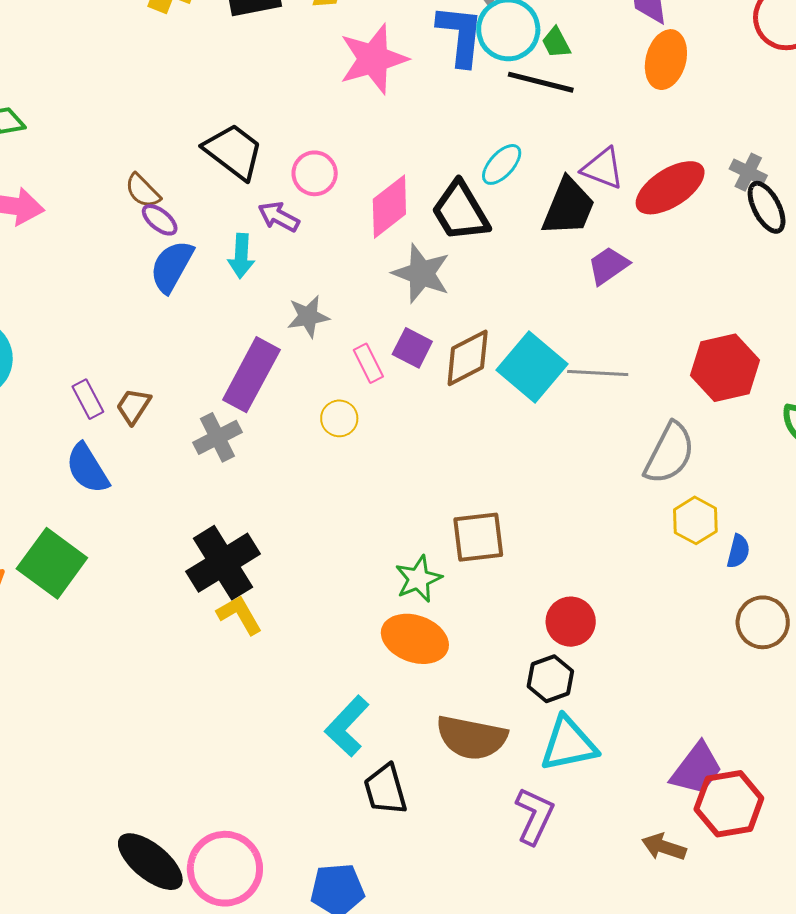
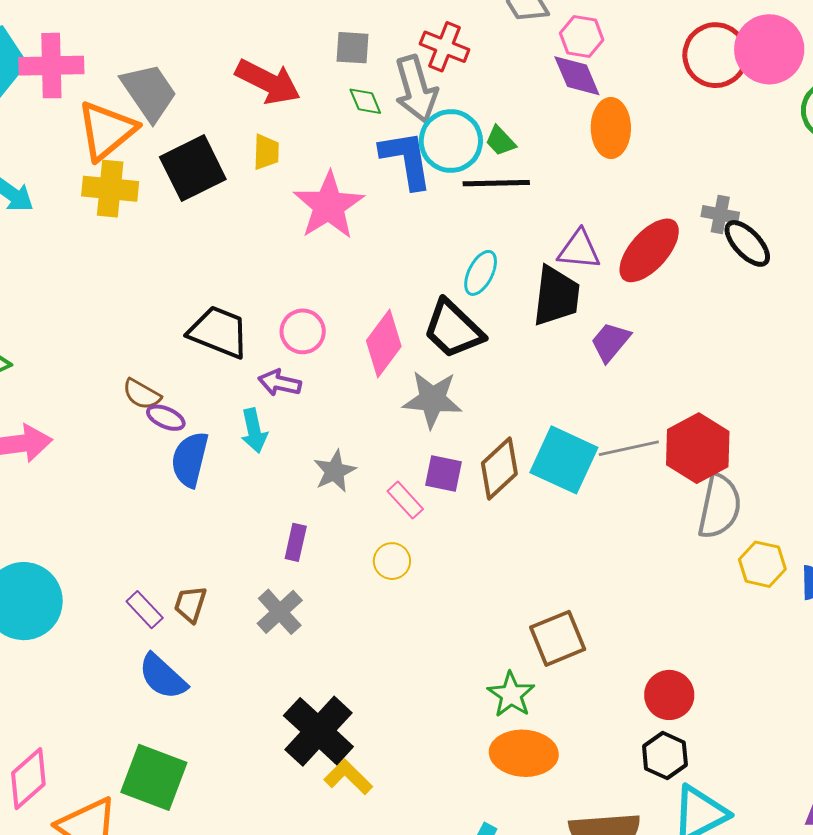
red hexagon: (725, 368) -> (698, 448), moved
purple rectangle: (251, 375) -> (296, 542), size x0.5

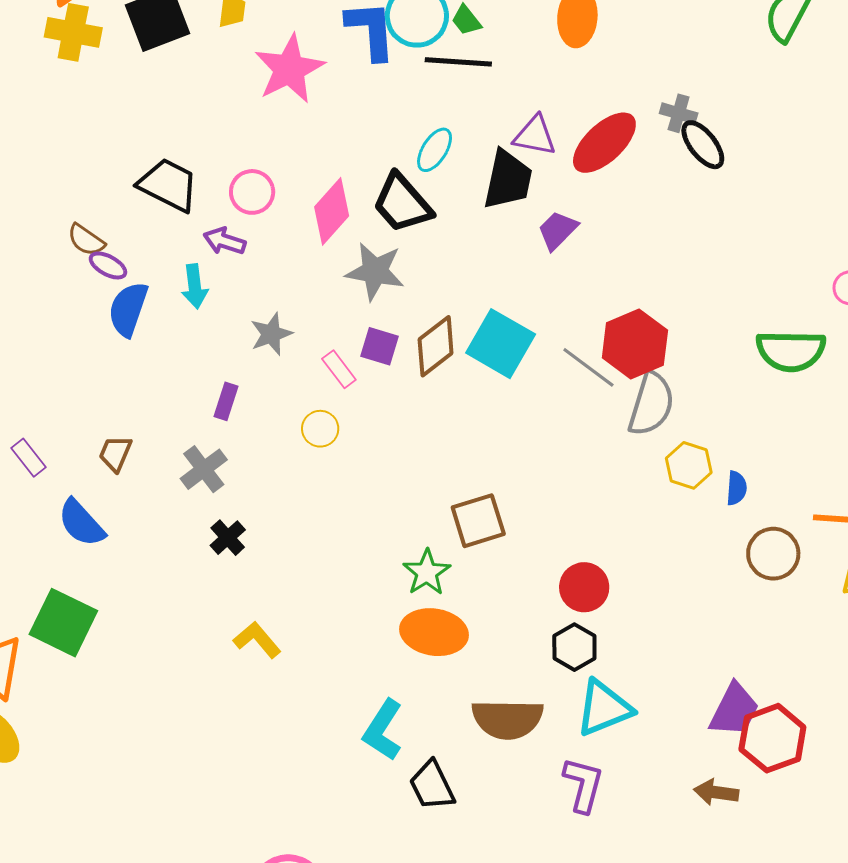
gray line: (629, 448) -> (588, 367), moved, turned 44
purple rectangle: (145, 610) -> (28, 458), moved
black cross: (318, 731) -> (228, 538), moved, size x0.5

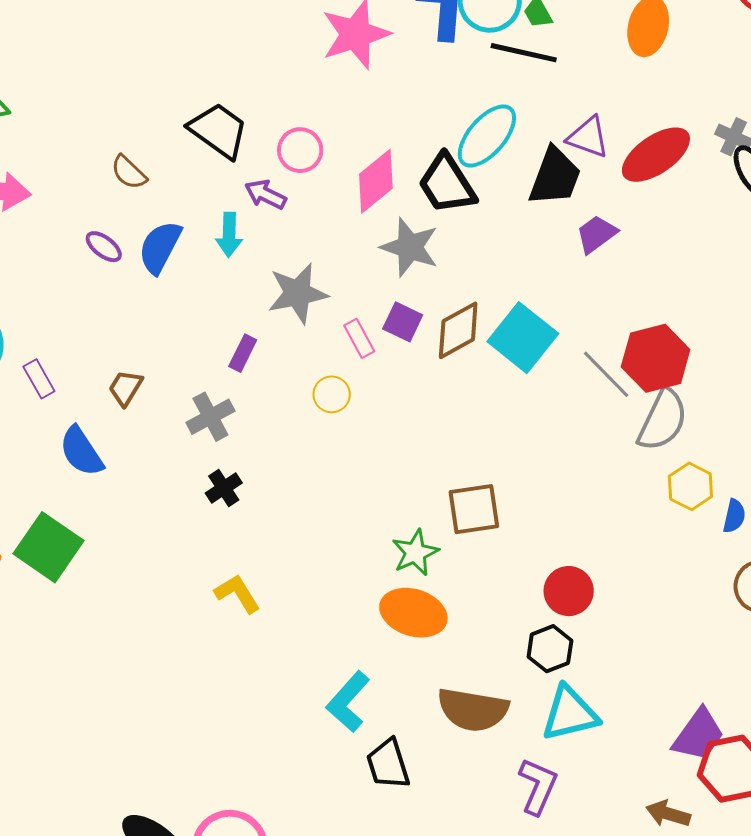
cyan ellipse: (435, 150) -> (487, 136), size x1.5
purple ellipse: (108, 265) -> (104, 247), moved
gray star: (271, 334) -> (298, 293), size x1.4

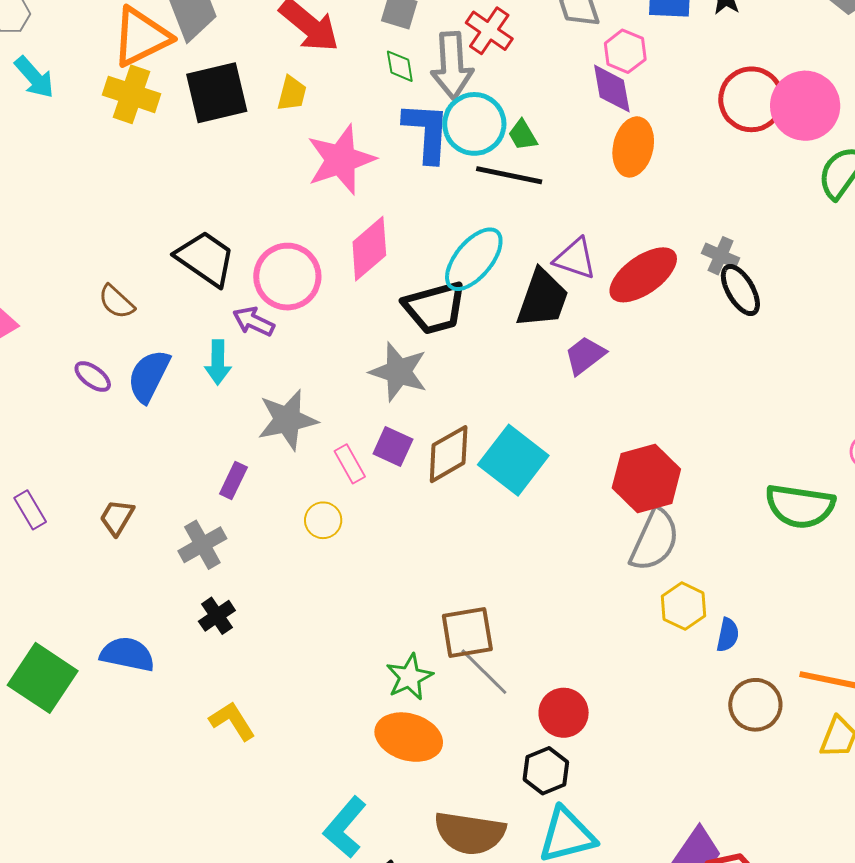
pink circle: (300, 150) -> (287, 277), size x1.5
pink diamond: (376, 181) -> (369, 249), moved
black trapezoid: (447, 184) -> (435, 308), turned -72
gray line: (606, 374) -> (484, 672), moved
blue semicircle: (81, 451) -> (127, 654), moved, turned 136

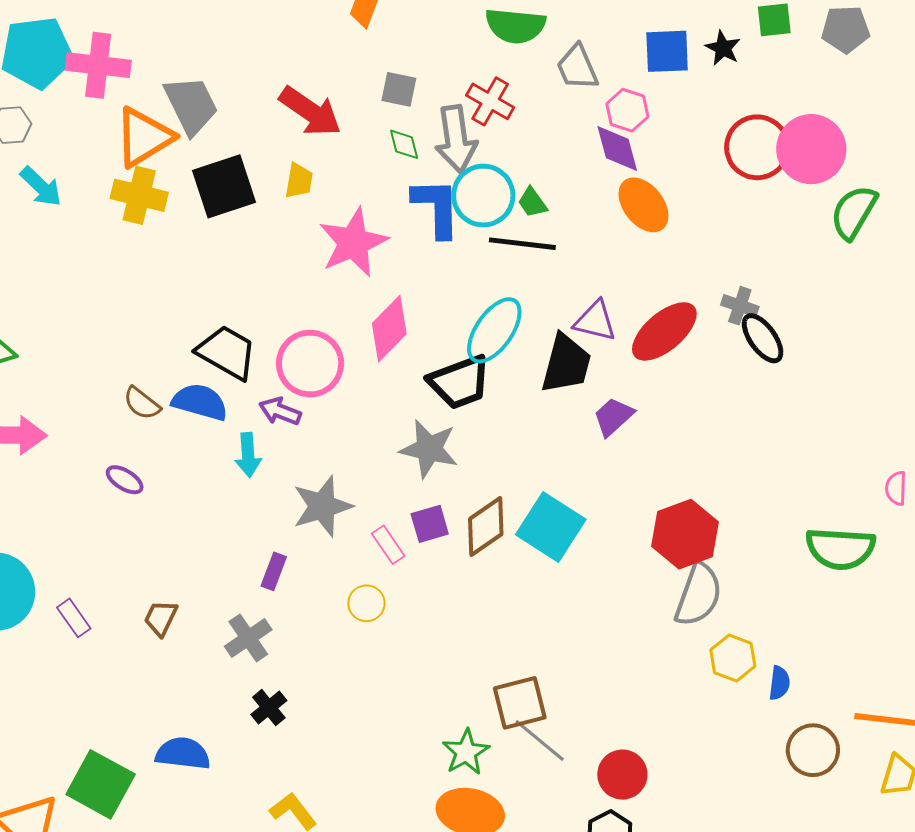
orange ellipse: (633, 147) -> (644, 205), turned -46
blue semicircle: (149, 376) -> (200, 402), moved, turned 84
purple square: (393, 446) -> (430, 524), turned -36

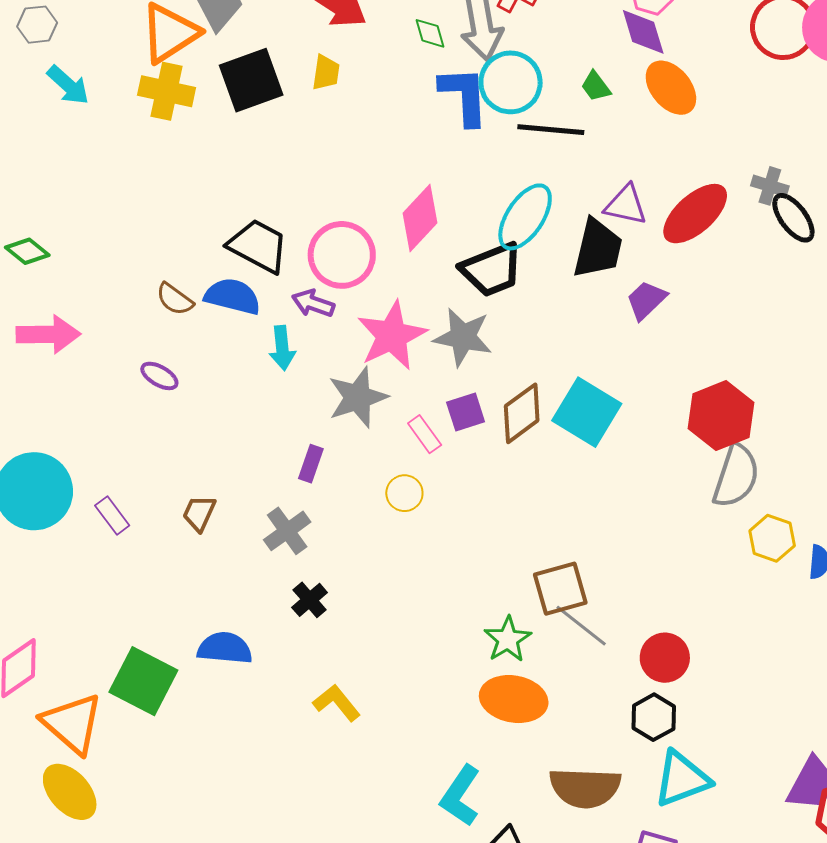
green trapezoid: (532, 202) -> (596, 86), moved
pink star: (353, 242) -> (392, 336), moved

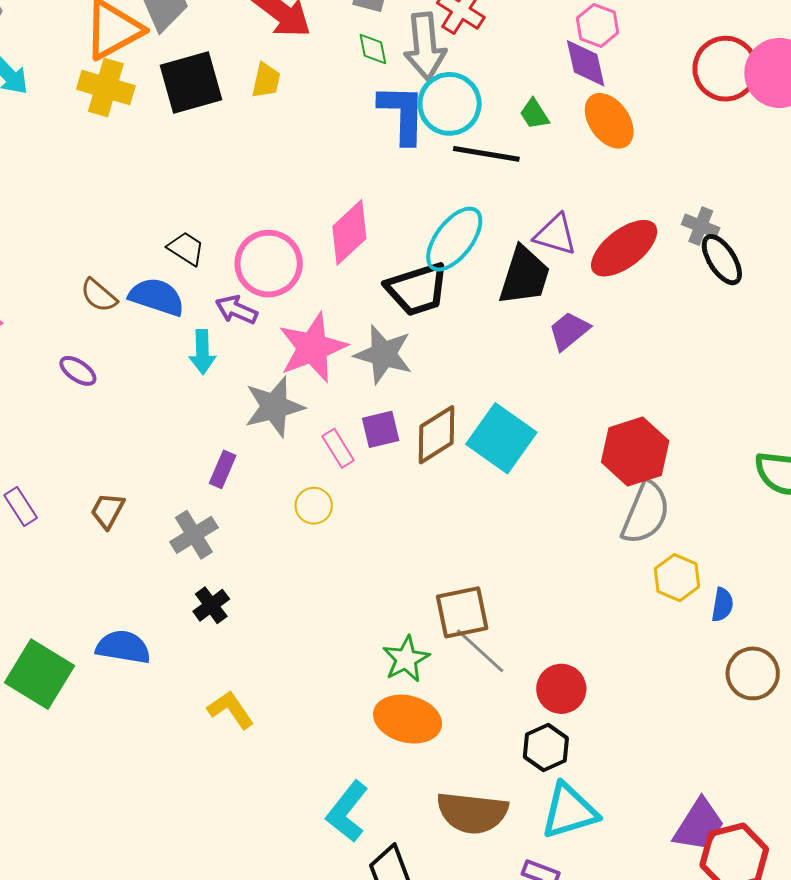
black trapezoid: (258, 246) -> (186, 249), size x0.6

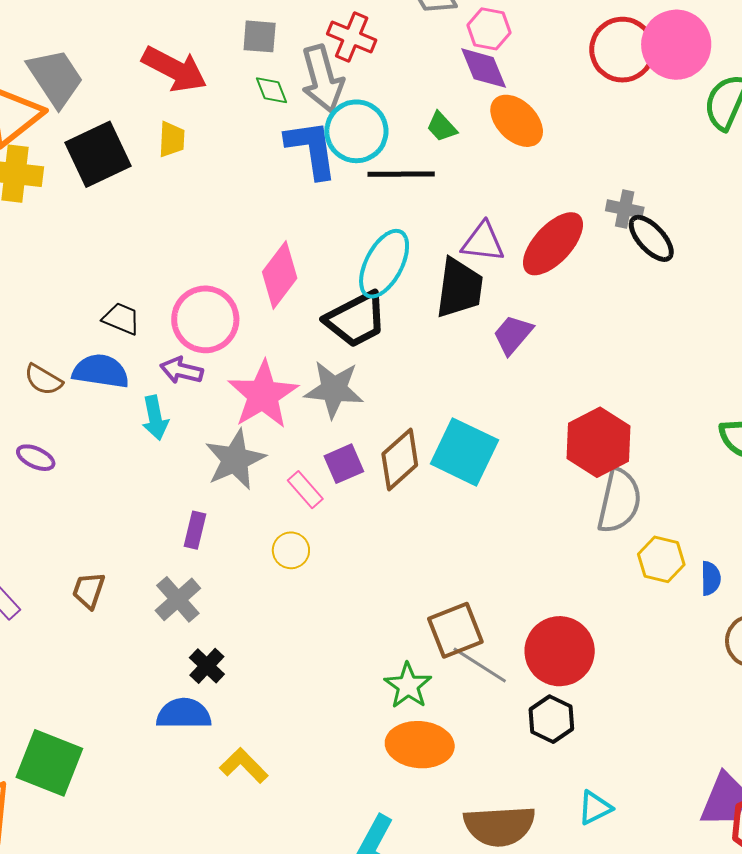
blue semicircle: (123, 647) -> (184, 714), moved
red circle: (561, 689) -> (560, 651), moved, size x1.4
black hexagon: (546, 747) -> (551, 719), moved
cyan triangle: (569, 811) -> (595, 808), size x0.6

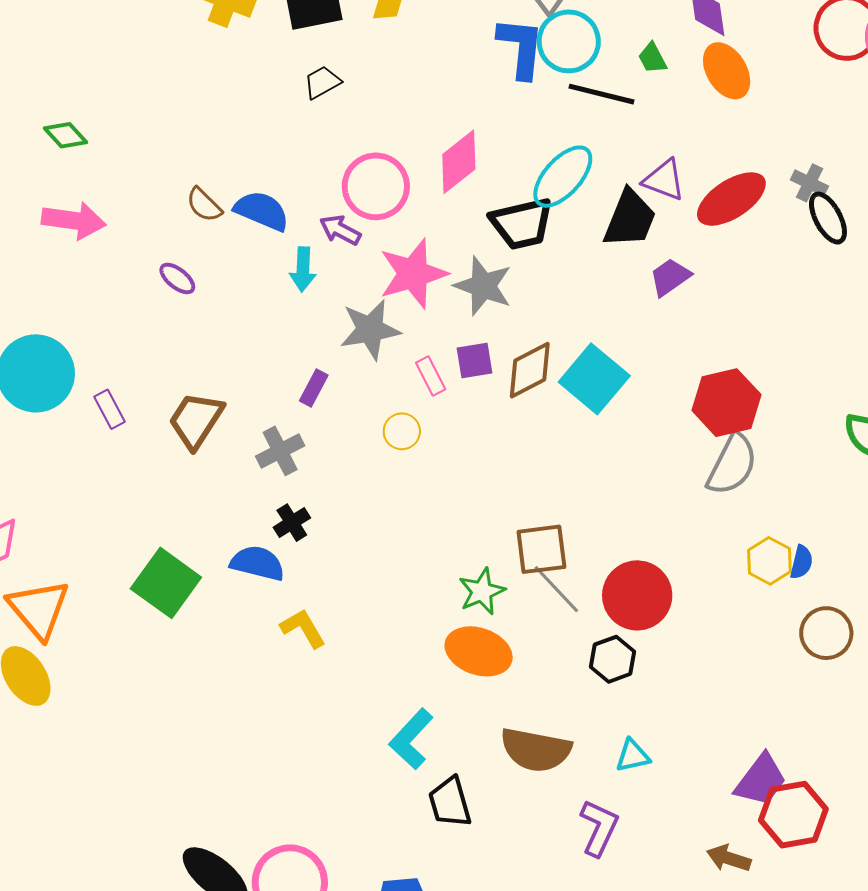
black trapezoid: (121, 319) -> (322, 82), moved, turned -66
yellow hexagon: (661, 559) -> (769, 561), moved
brown trapezoid: (89, 590) -> (196, 420), size x1.6
green square: (49, 763) -> (166, 583), moved

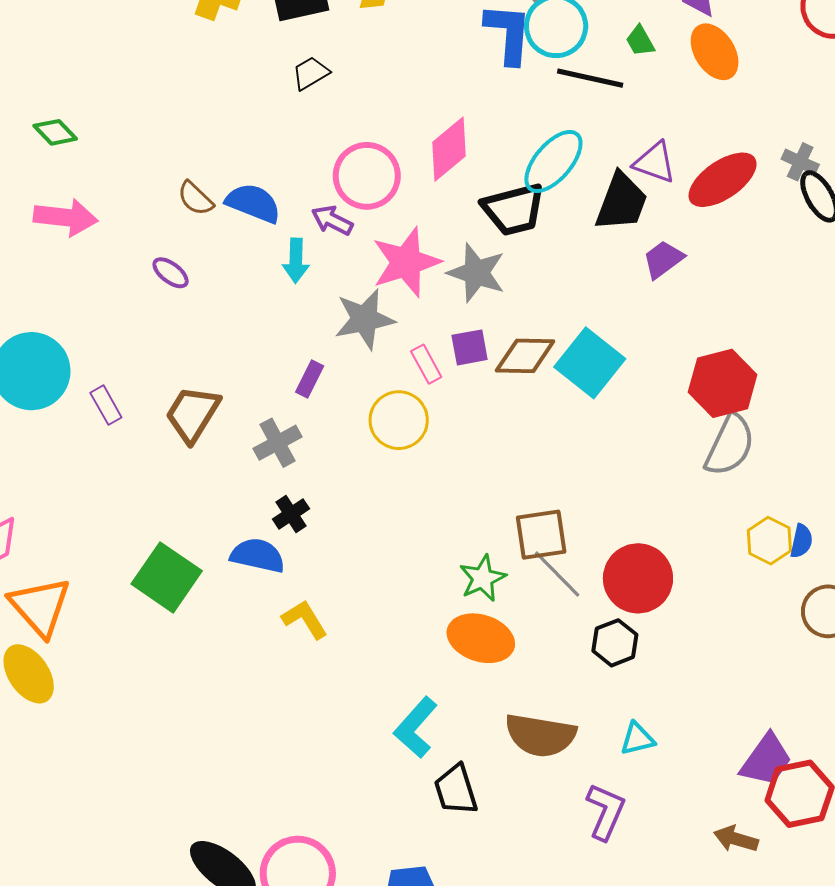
brown diamond: (530, 370) -> (525, 356), turned 30
yellow circle: (402, 431) -> (399, 420), size x1.6

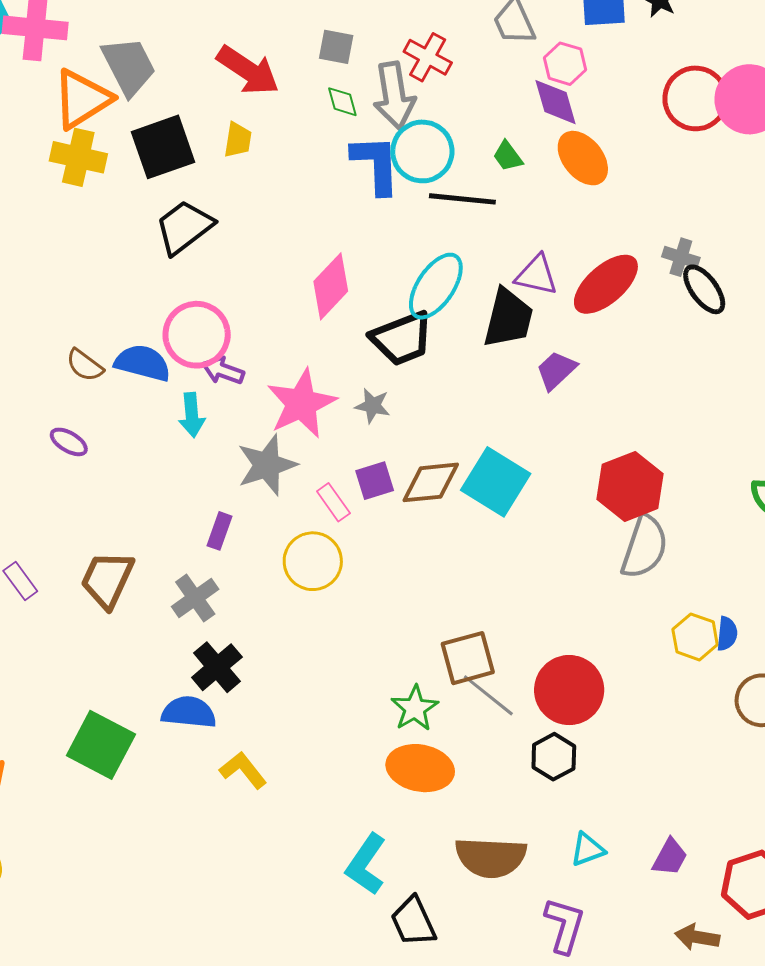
black trapezoid: (311, 73) -> (184, 227), size x1.6
pink circle: (367, 176) -> (197, 335), moved
gray star: (476, 273) -> (373, 406), size x0.6
black cross: (291, 514) -> (217, 667), size x1.4
purple trapezoid: (766, 760) -> (670, 857), moved, size x0.7

